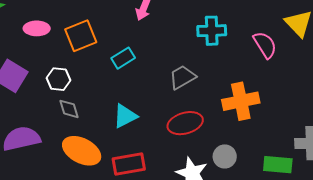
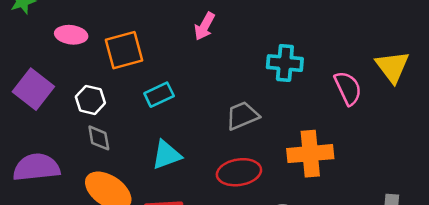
cyan rectangle: (123, 58) -> (159, 95), moved

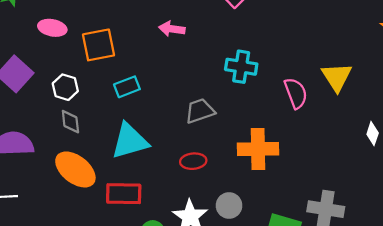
pink arrow: (205, 26) -> (172, 29), turned 65
cyan triangle: (166, 155) -> (130, 141), size x1.4
red ellipse: (239, 172) -> (193, 161), size x0.7

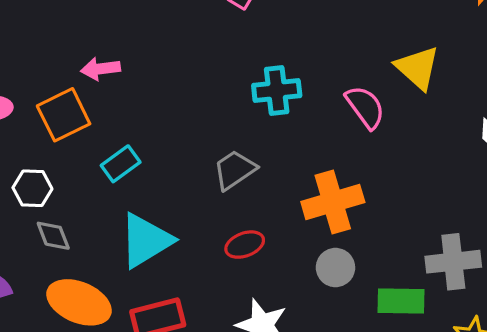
pink arrow: (172, 29) -> (100, 69), moved
gray circle: (229, 206) -> (335, 268), moved

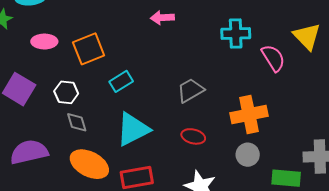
pink arrow: (100, 69) -> (162, 18), moved
cyan cross: (277, 90) -> (236, 33), moved
red ellipse: (245, 245) -> (193, 136), turned 30

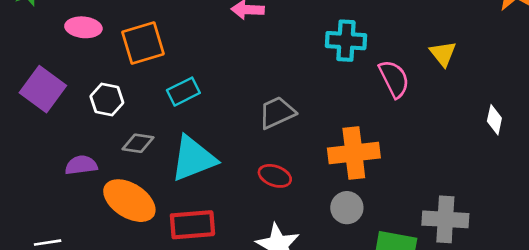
yellow triangle: (307, 36) -> (443, 54), size x0.7
gray diamond: (77, 122) -> (138, 143), moved, turned -70
purple semicircle: (29, 152) -> (81, 165), moved, size x0.6

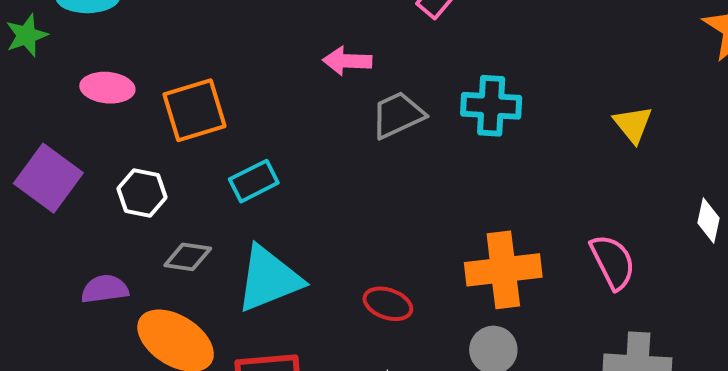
pink semicircle: (394, 79) -> (613, 262), moved
gray trapezoid: (277, 113) -> (398, 115), moved

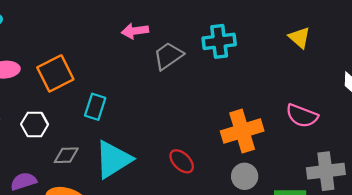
cyan rectangle: (254, 181) -> (95, 107), turned -35
pink semicircle: (613, 262) -> (302, 116), turned 148
red ellipse: (388, 304) -> (182, 161), turned 35

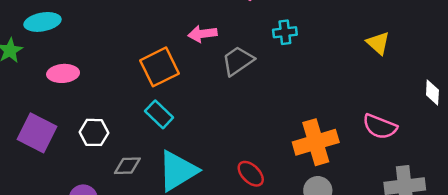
cyan cross: (219, 41) -> (285, 32), moved, size x0.7
orange square: (55, 73) -> (160, 67), moved
cyan rectangle: (95, 107) -> (159, 114), turned -65

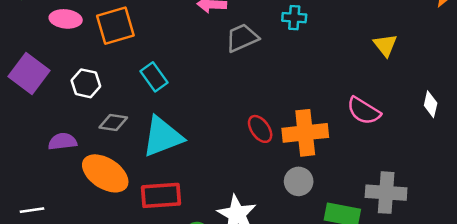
orange square: (160, 67) -> (115, 26), moved
pink semicircle: (380, 127) -> (364, 111), moved
red ellipse: (251, 174) -> (260, 129), moved

